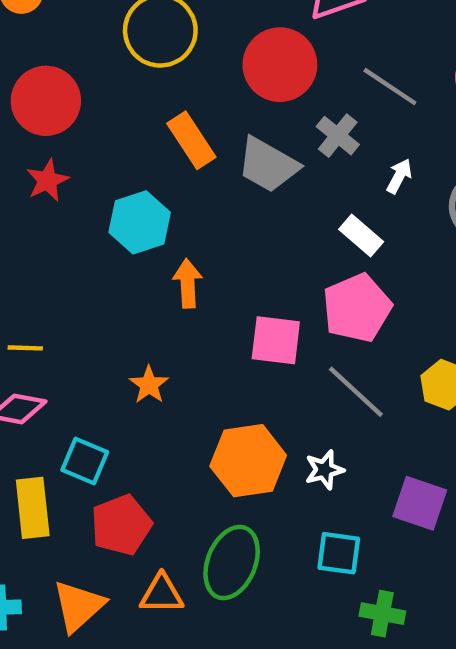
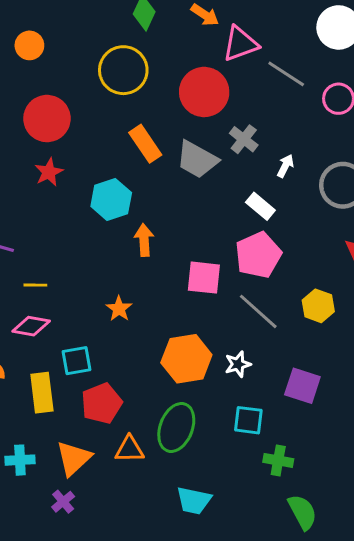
gray line: (390, 87) -> (286, 74), moved
cyan square: (85, 461) -> (76, 361), turned -32

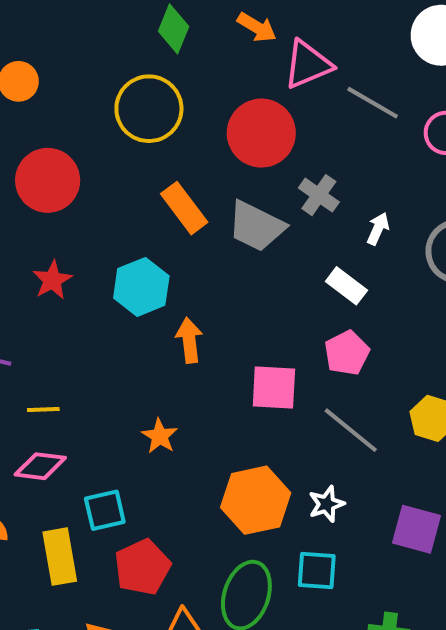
red star: (49, 172) -> (52, 280), moved
pink pentagon: (258, 255) -> (347, 353), size x0.7
cyan square: (248, 420) -> (317, 570), moved

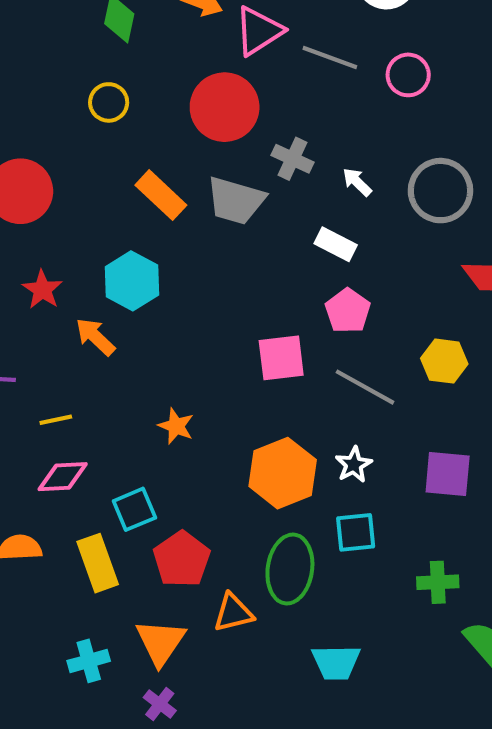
yellow circle: (149, 109) -> (109, 102), size x0.6
white arrow: (378, 229) -> (357, 182), turned -60
orange arrow: (189, 340) -> (95, 337), moved, turned -30

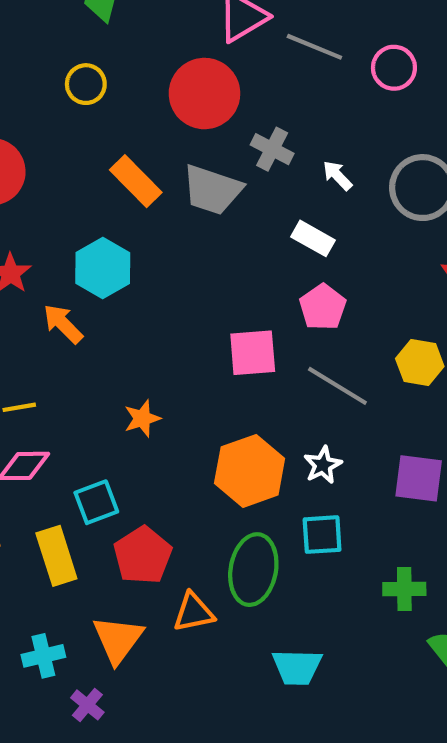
orange star: (176, 426) -> (142, 418), turned 30
purple cross: (160, 704) -> (87, 705), moved

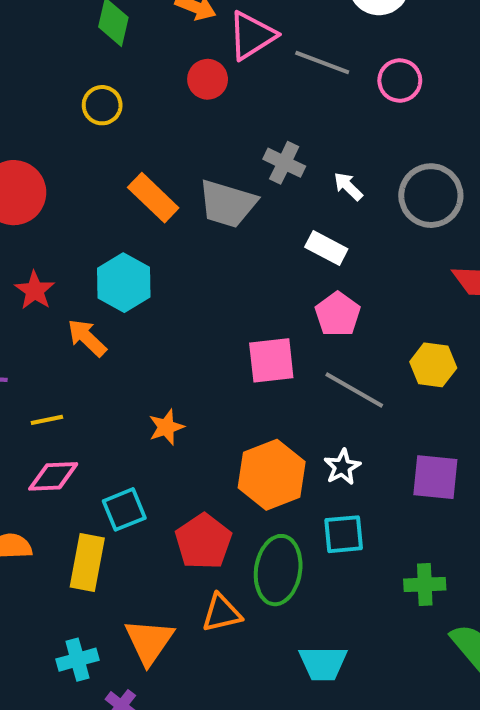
red circle: (204, 94) -> (208, 79), moved, size x0.6
red pentagon: (143, 555) -> (203, 542), moved
yellow rectangle: (56, 556) -> (87, 563), turned 30

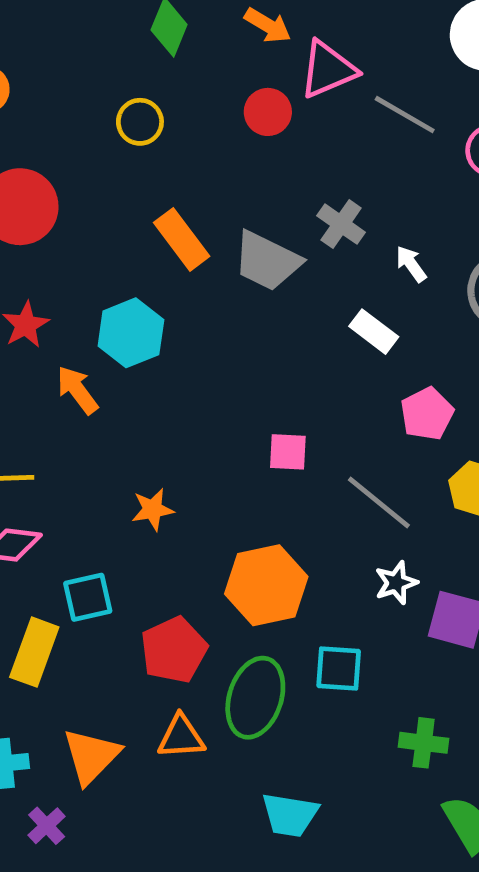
pink pentagon: (338, 314) -> (427, 414), moved
pink square: (271, 360) -> (288, 452), size x0.7
white star: (342, 467) -> (396, 583), moved

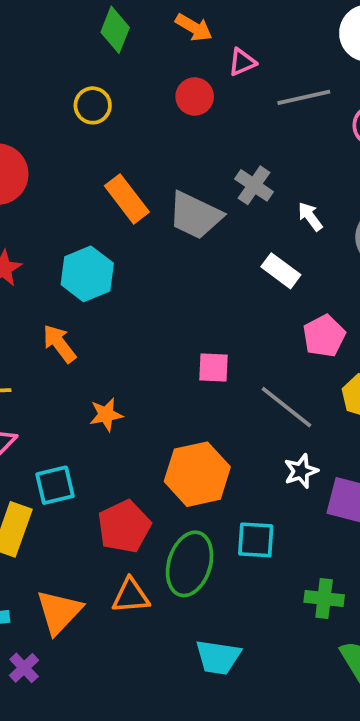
pink triangle: (328, 70) -> (242, 62), size x0.6
gray line: (405, 115) -> (304, 97), turned -42
orange arrow: (77, 390) -> (59, 344), moved

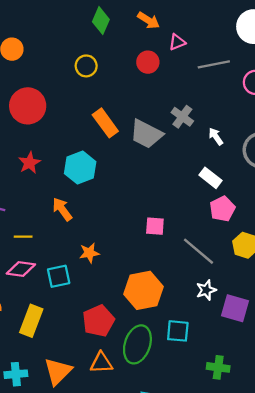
white rectangle: (281, 271) -> (211, 178), moved
cyan square: (55, 485) -> (59, 276), moved

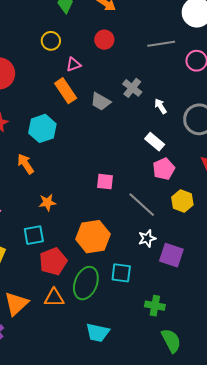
pink triangle: (177, 42) -> (73, 64), moved
gray trapezoid: (146, 134) -> (101, 102), size x0.7
cyan square: (59, 276) -> (34, 235), moved

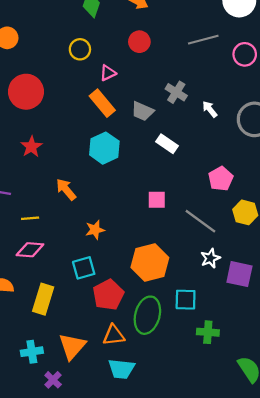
cyan hexagon: (42, 128) -> (104, 148), moved
white rectangle: (155, 142) -> (167, 144), moved
green cross: (155, 306) -> (208, 332), moved
cyan trapezoid: (98, 333) -> (121, 369), moved

